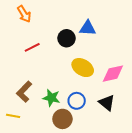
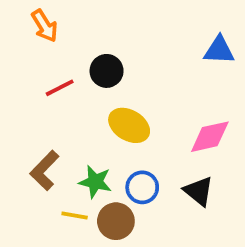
blue triangle: (88, 28) -> (219, 50), moved
black circle: (67, 38) -> (107, 71), moved
yellow ellipse: (83, 68) -> (129, 125), moved
yellow line: (13, 116) -> (75, 216), moved

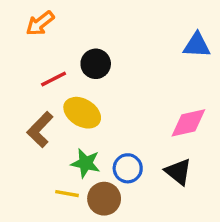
orange arrow: (45, 26) -> (40, 23), turned 84
yellow ellipse: (129, 125) -> (82, 113), moved
brown L-shape: (45, 170) -> (40, 130), moved

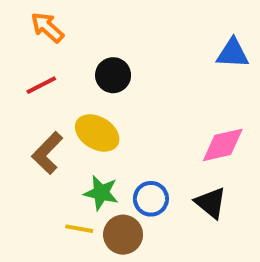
orange arrow: (40, 23) -> (47, 27), turned 80
red line: (54, 79) -> (41, 85), moved

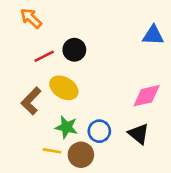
red line: (41, 85) -> (44, 56), moved

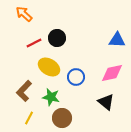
blue triangle: (153, 35) -> (117, 40), moved
brown L-shape: (31, 101) -> (24, 91), moved
blue circle: (99, 131) -> (76, 77), moved
yellow line: (52, 151) -> (29, 118), moved, turned -72

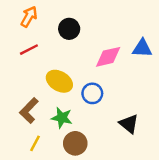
orange arrow: (24, 14) -> (29, 17), turned 78
black circle: (57, 38) -> (69, 29), moved
red line: (34, 43) -> (29, 50), moved
pink diamond: (112, 73) -> (108, 57), moved

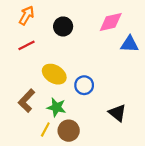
pink diamond: (108, 57) -> (111, 22), moved
yellow line: (35, 143) -> (45, 129), moved

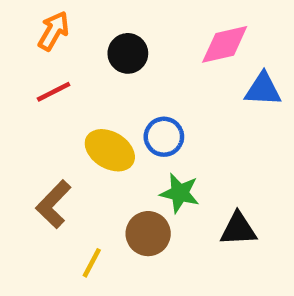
blue circle: (84, 85) -> (164, 137), moved
green star: (56, 107) -> (180, 193), moved
black triangle: (117, 113) -> (238, 229), turned -42
brown circle: (69, 131) -> (148, 234), moved

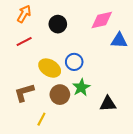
green star: (180, 193) -> (81, 87), turned 30
brown L-shape: (54, 204) -> (24, 93), turned 30
brown circle: (148, 234) -> (60, 95), moved

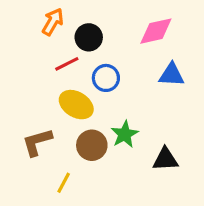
orange arrow: (24, 14) -> (53, 22), moved
blue triangle: (119, 40) -> (172, 75), moved
red line: (24, 41) -> (67, 64), moved
blue circle: (74, 62) -> (106, 78), moved

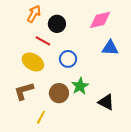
red line: (67, 64) -> (43, 41), turned 56
blue circle: (106, 78) -> (68, 59), moved
yellow ellipse: (76, 105) -> (33, 62), moved
black triangle: (165, 159) -> (106, 102), turned 30

